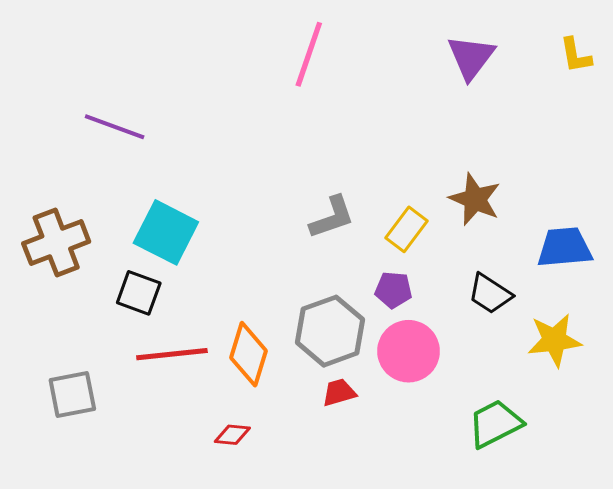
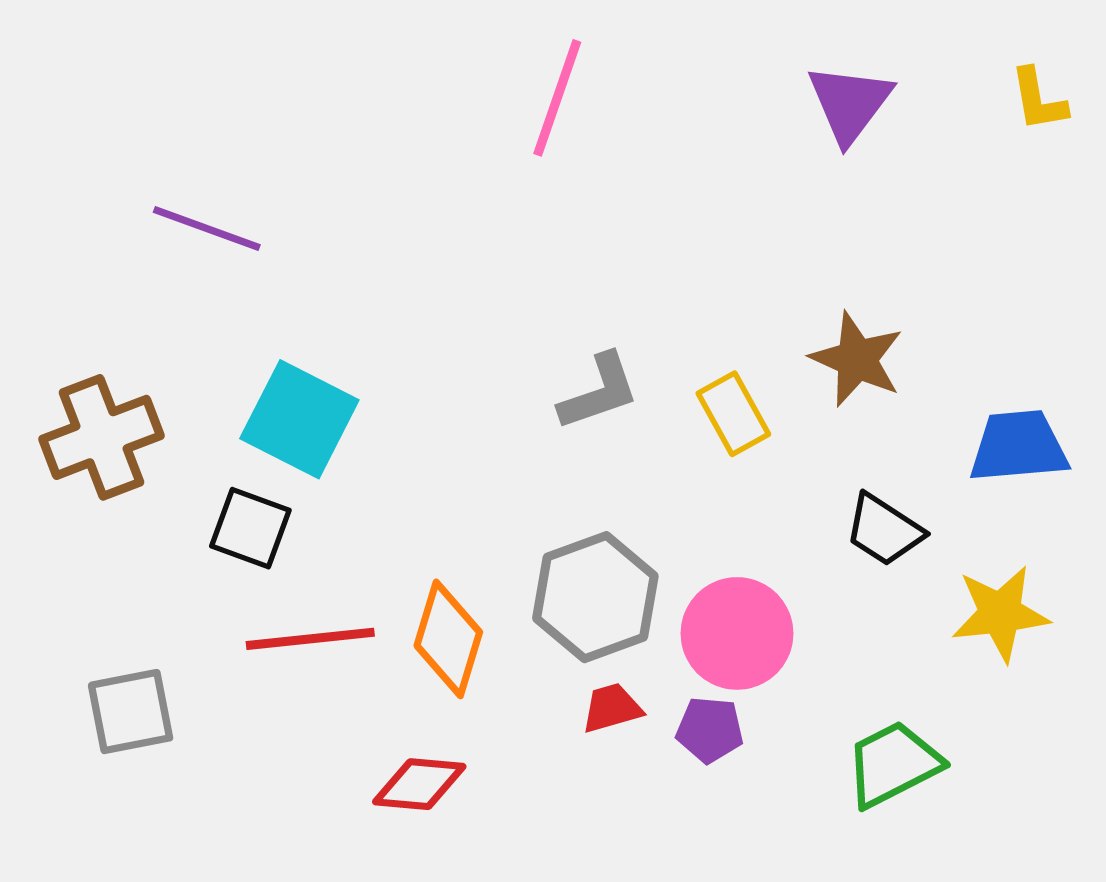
yellow rectangle: (406, 229) -> (733, 414), turned -66
purple pentagon: (393, 290) -> (710, 730), moved
red diamond: (232, 435) -> (419, 784), size x1.4

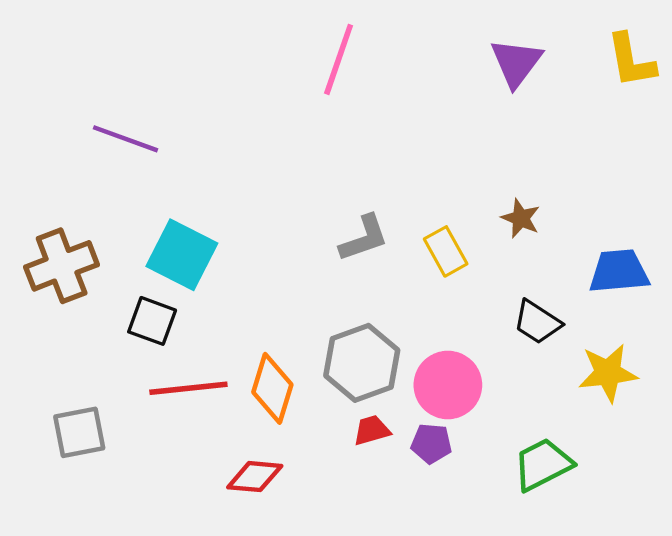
yellow L-shape: (1038, 100) -> (631, 61), size x1.4
brown star: (857, 359) -> (521, 218), size x0.7

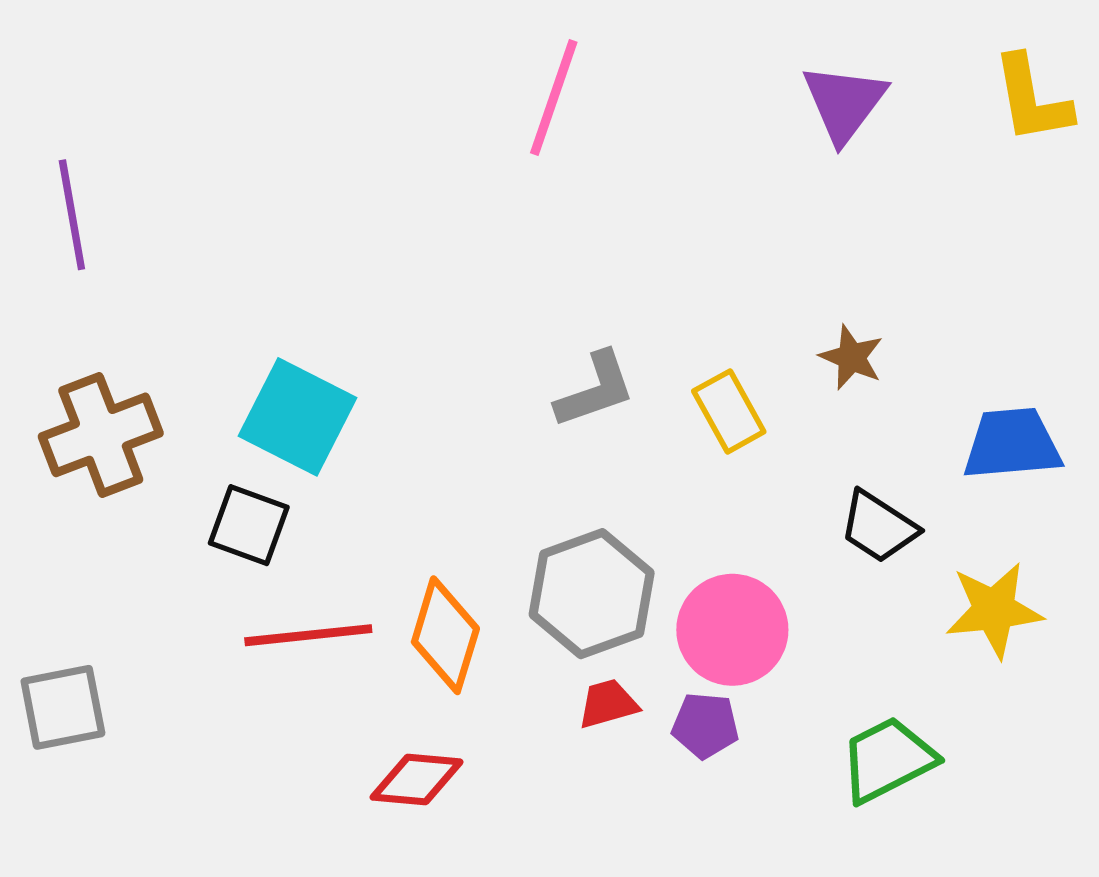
purple line: (126, 139) -> (72, 215), moved, turned 60
gray square: (79, 432) -> (63, 707), moved

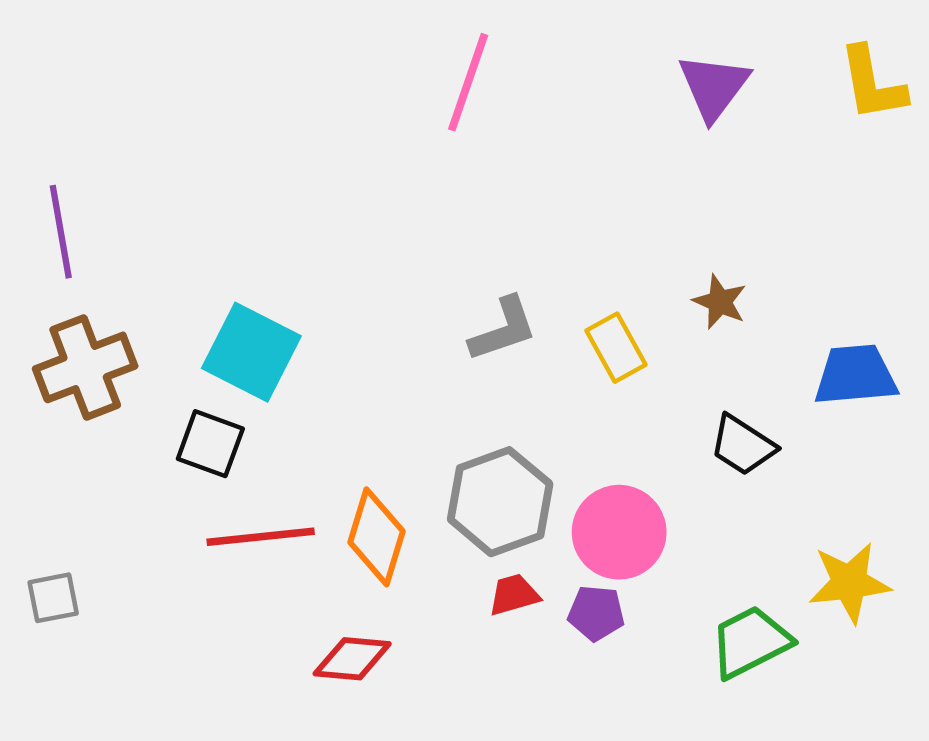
purple line: (72, 215) -> (61, 232), moved
yellow star: (994, 610) -> (849, 583), moved
gray square: (63, 707) -> (53, 598), size x0.7

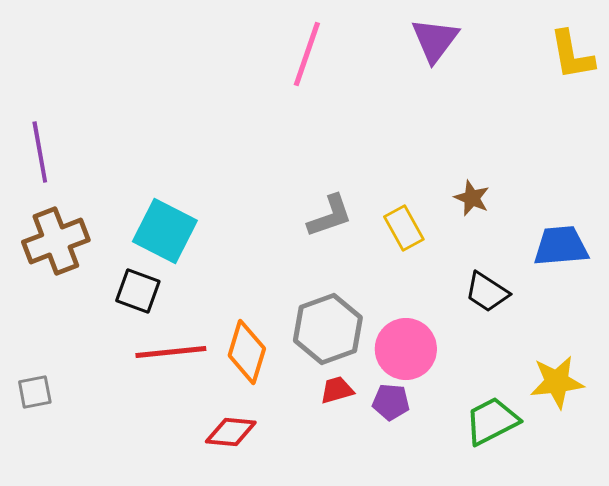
purple triangle: (714, 87) -> (435, 40), moved

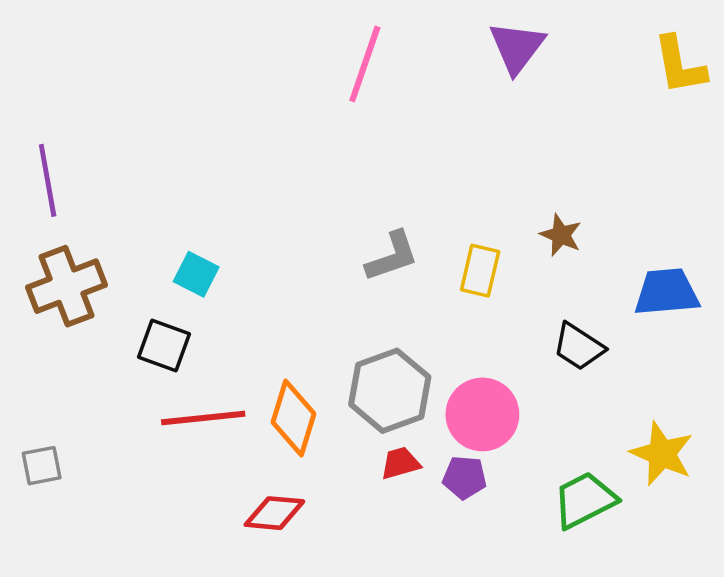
yellow rectangle: (404, 228) -> (480, 271), turned 42
cyan square: (165, 231) -> (196, 274), size x0.6
yellow star: (557, 382) -> (662, 454), turned 30

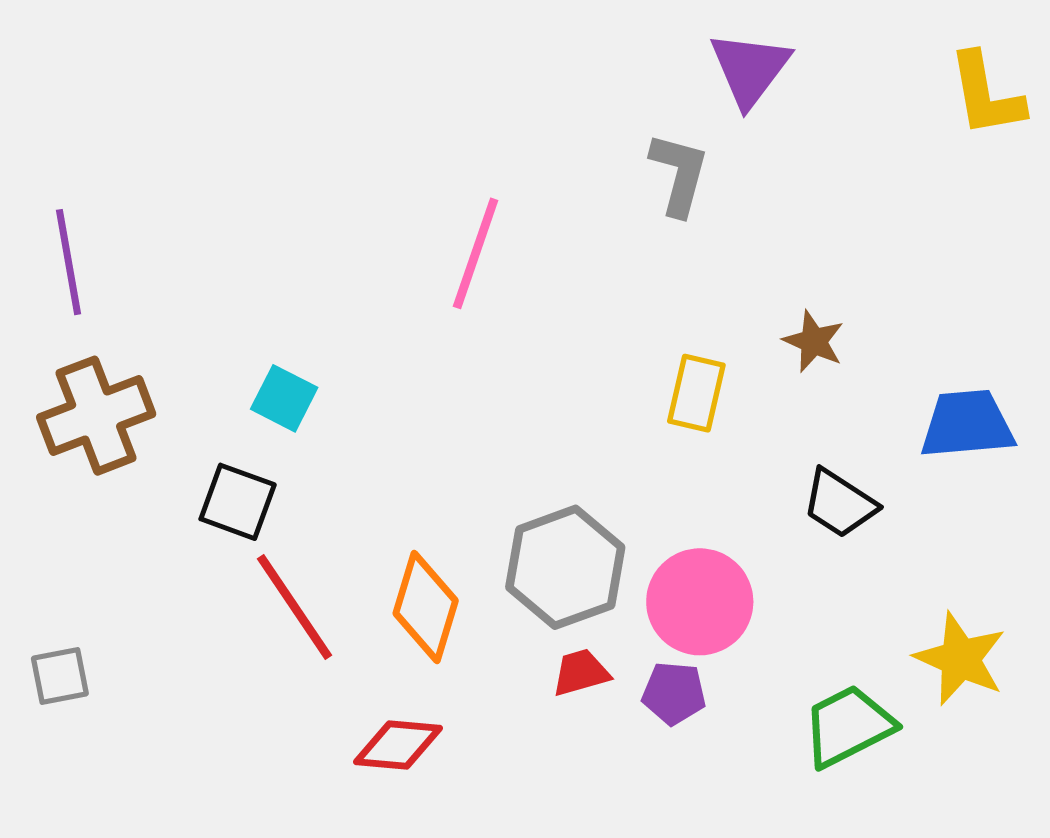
pink line: (365, 64) -> (476, 253), moved
gray L-shape: (392, 256) -> (679, 174), moved, turned -56
red line: (203, 418) -> (294, 607), turned 62

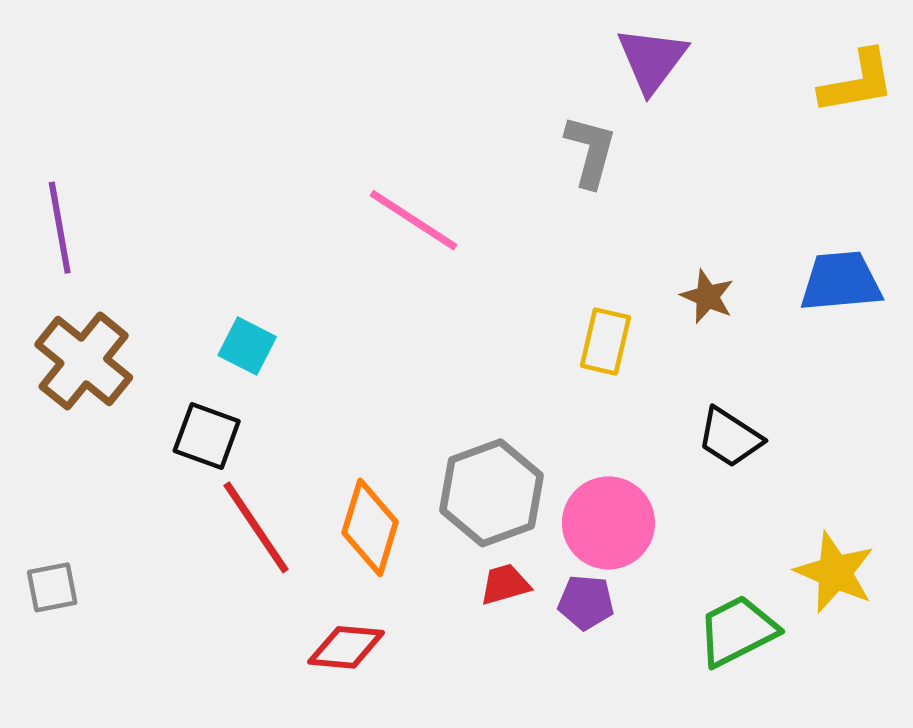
yellow L-shape: (986, 95) -> (857, 82), turned -90
pink line: (476, 253) -> (414, 220), turned -76
brown cross: (96, 416) -> (84, 361), turned -30
blue trapezoid: (967, 424) -> (841, 282), moved

